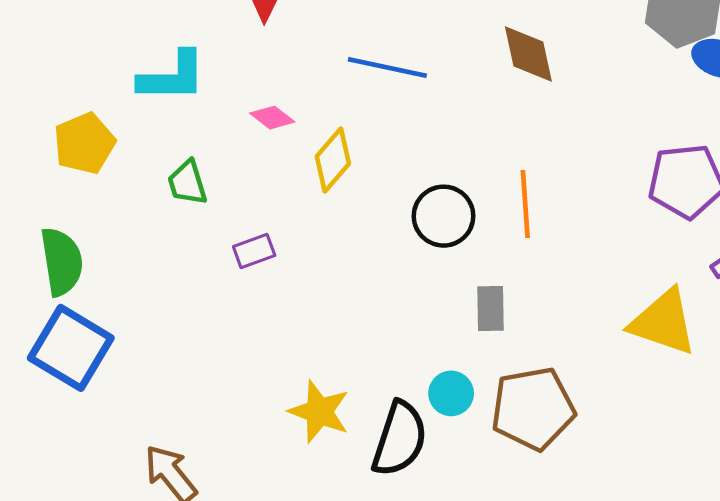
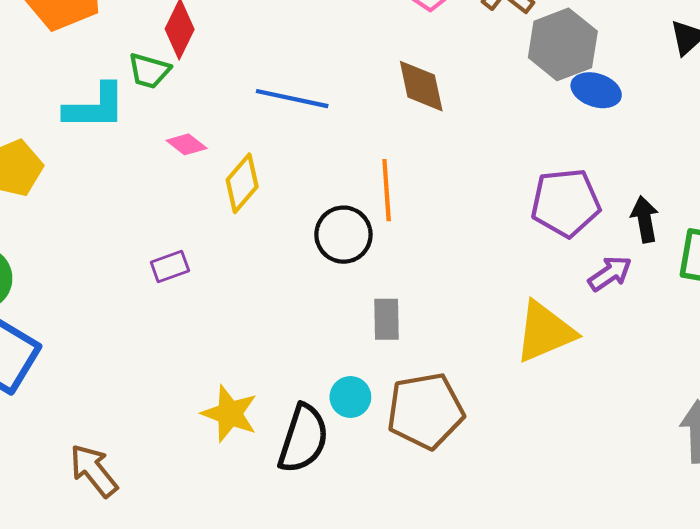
green trapezoid: (187, 183) -> (149, 71), moved, turned -57
orange line: (525, 204) -> (387, 190), moved
yellow triangle: (663, 322) -> (545, 332), turned -42

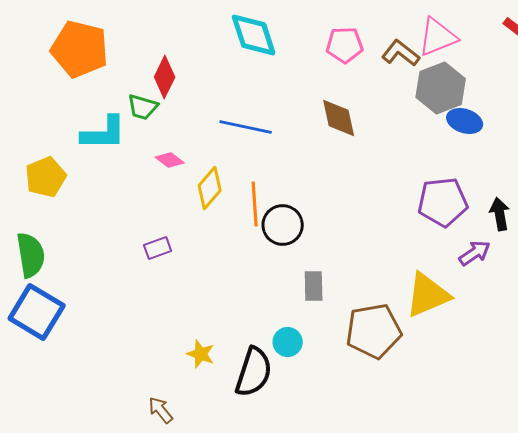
orange line: (387, 190) -> (255, 204), moved
brown pentagon: (425, 411) -> (374, 331), moved
yellow star: (230, 414) -> (201, 354), size x0.7
brown arrow: (94, 471) -> (161, 410), moved, size x0.7

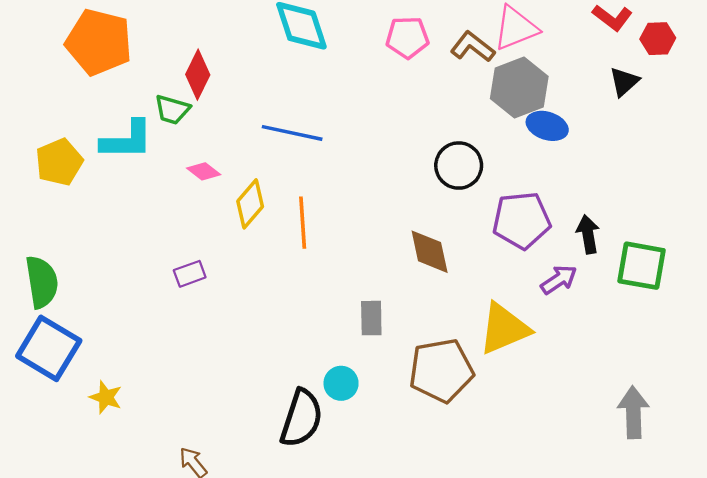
brown diamond: (339, 118) -> (430, 252), moved
yellow pentagon: (46, 177) -> (59, 162), moved
black circle: (283, 225) -> (459, 166), moved
yellow star: (201, 354) -> (106, 397), moved

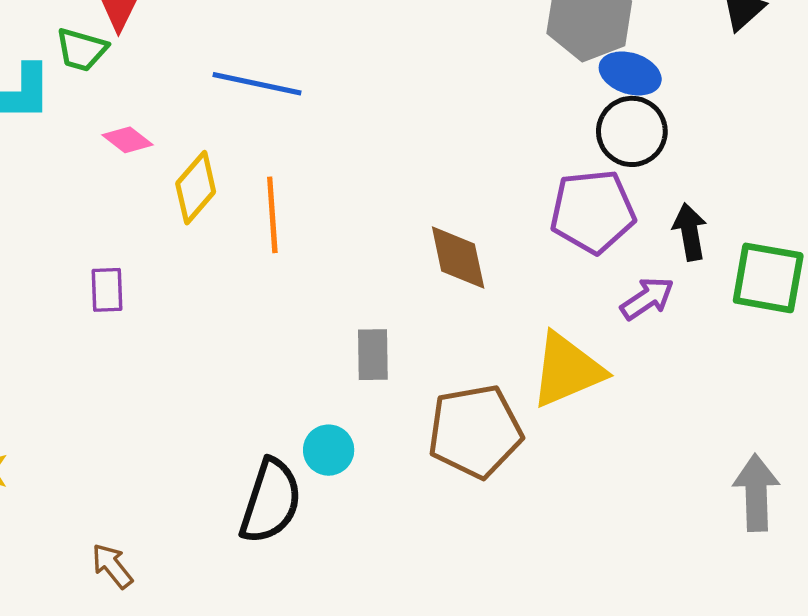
black circle: (459, 166) -> (632, 131), moved
purple rectangle: (190, 274) -> (107, 290), turned -72

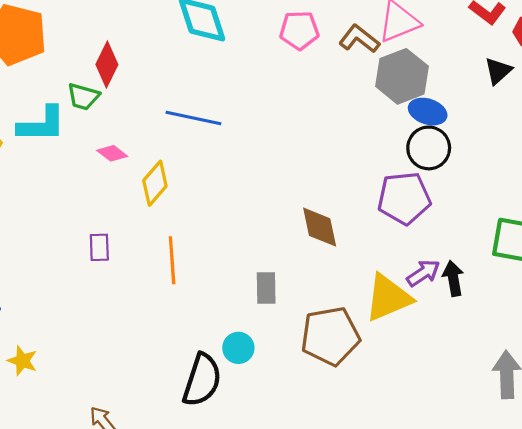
orange line: (272, 215) -> (172, 260), moved
black arrow: (690, 232) -> (453, 278), moved
purple arrow: (647, 298) -> (423, 273), moved

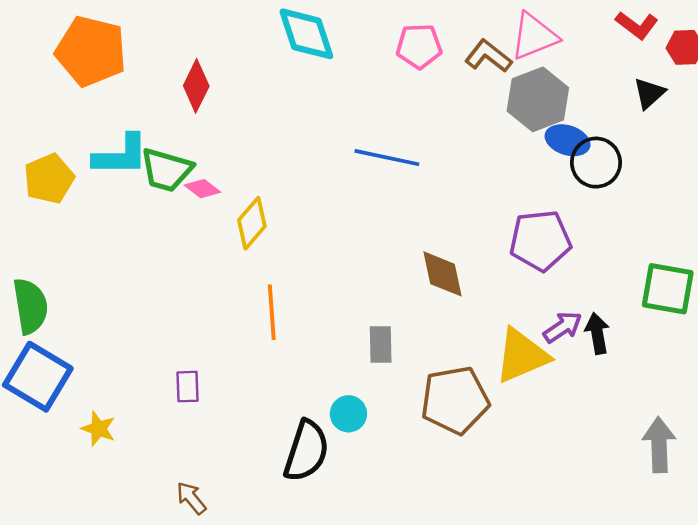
green trapezoid: (83, 97) -> (167, 170), moved, size x1.4
blue line: (193, 118) -> (387, 158), moved
black circle: (429, 148) -> (596, 163), moved
purple rectangle: (99, 247) -> (188, 387), moved

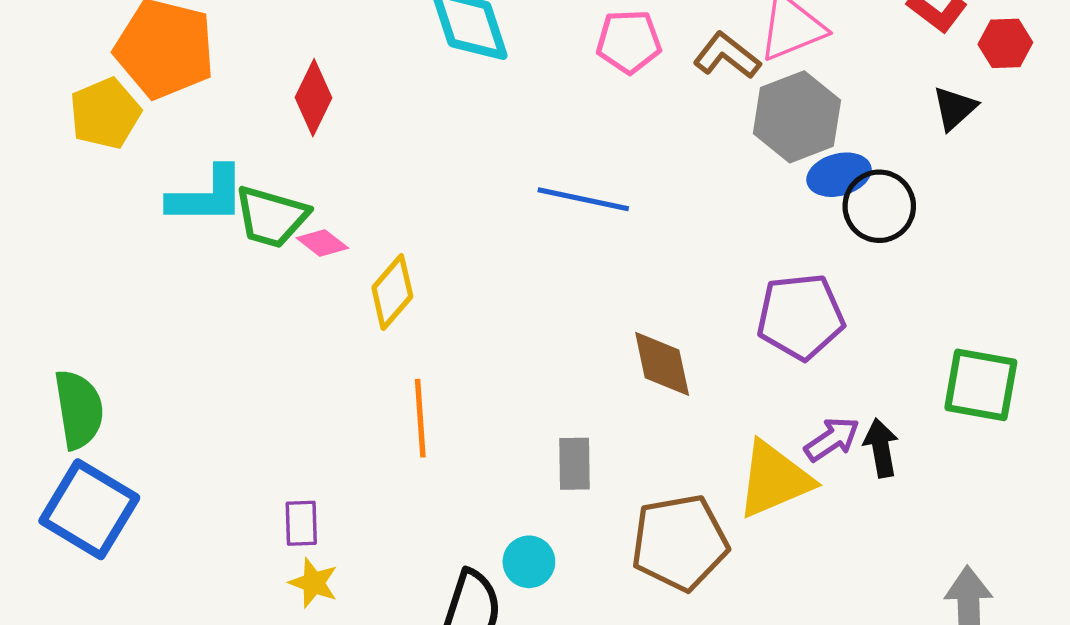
blue ellipse: (568, 140) -> (839, 175), turned -33
yellow pentagon: (49, 179) -> (105, 113), moved
yellow star: (98, 429) -> (314, 583), moved

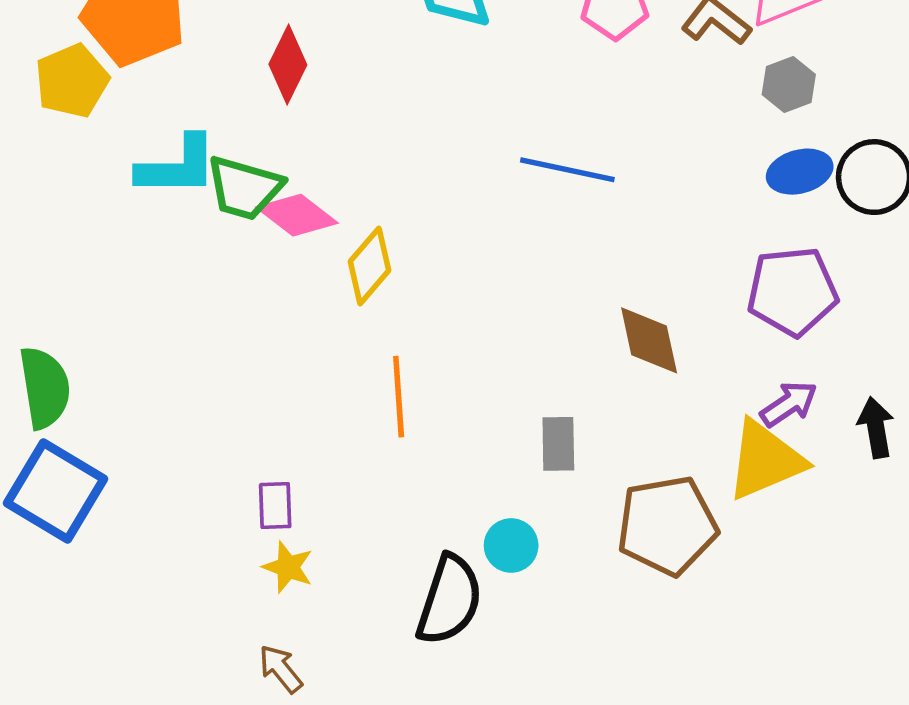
gray hexagon: (797, 117) -> (789, 84), size x0.6
blue ellipse: (839, 175) -> (800, 172), moved
pink diamond: (322, 243) -> (297, 215), size x1.5
purple arrow: (832, 439) -> (789, 404), moved

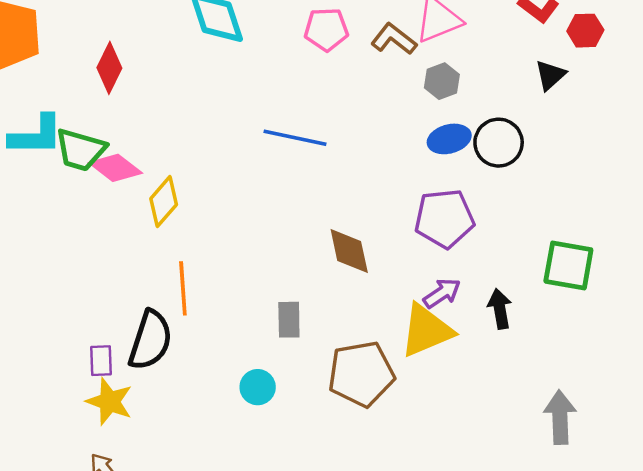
yellow star: (288, 567) -> (109, 402), size x1.4
black semicircle: (449, 600) -> (150, 340), moved

